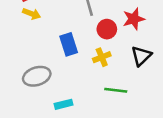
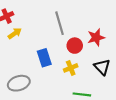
yellow arrow: (32, 14) -> (15, 33), turned -56
black triangle: (141, 56) -> (102, 67), turned -30

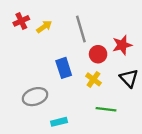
yellow arrow: (15, 33) -> (44, 27), moved
yellow cross: (71, 68) -> (93, 79), turned -32

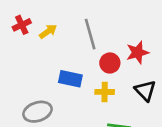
blue rectangle: (64, 68) -> (70, 79), turned -60
yellow cross: (93, 79) -> (105, 92), turned -35

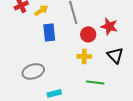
red star: (137, 52) -> (109, 26), turned 30
blue rectangle: (70, 79) -> (49, 32), moved, turned 72

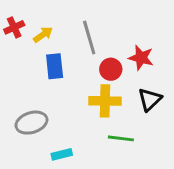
black triangle: (115, 55) -> (150, 99), turned 30
yellow cross: (84, 56) -> (105, 101), size x1.5

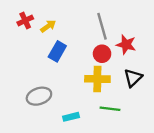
gray line: (89, 37) -> (102, 26), moved
blue rectangle: (55, 66) -> (57, 51), turned 36
cyan rectangle: (62, 154) -> (71, 117), moved

